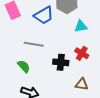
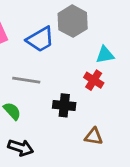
cyan triangle: (81, 26) -> (105, 55), moved
red cross: (82, 53) -> (94, 80), moved

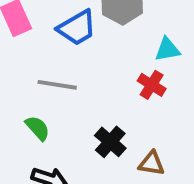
black cross: (64, 105) -> (110, 142), moved, turned 35

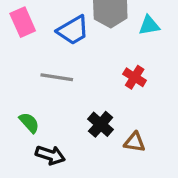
cyan triangle: (167, 49) -> (149, 25), moved
green semicircle: (38, 128) -> (29, 123), moved

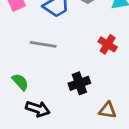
black cross: (101, 124) -> (79, 83), turned 30
brown triangle: (135, 142) -> (108, 110), moved

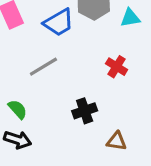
gray line: (43, 44) -> (43, 67), turned -40
black arrow: (38, 109) -> (18, 140), moved

